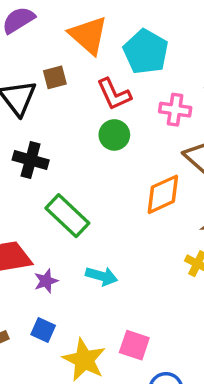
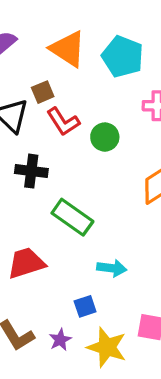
red L-shape: (114, 94) -> (63, 122), moved
purple star: (46, 281) -> (60, 340), moved
blue square: (43, 330) -> (85, 306), moved, turned -35

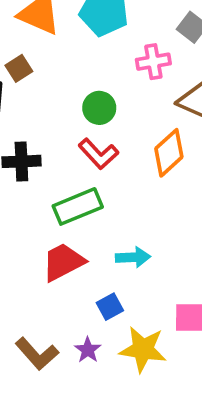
red L-shape: (63, 122) -> (98, 154), moved
green rectangle: (72, 217) -> (78, 206), turned -48
red trapezoid: (26, 263) -> (63, 262), moved

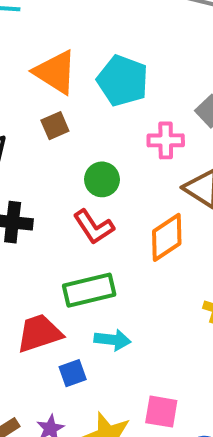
brown square: (19, 68) -> (55, 126), moved
green rectangle: (78, 206) -> (89, 290), moved
blue square: (110, 307) -> (73, 373), moved

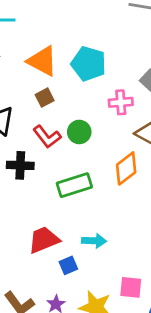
red L-shape: (94, 227) -> (47, 137), moved
green rectangle: (89, 290) -> (74, 185), moved

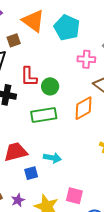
brown square: (45, 98) -> (14, 40), moved
green circle: (79, 132) -> (50, 86), moved
red L-shape: (47, 137) -> (29, 77), turned 30

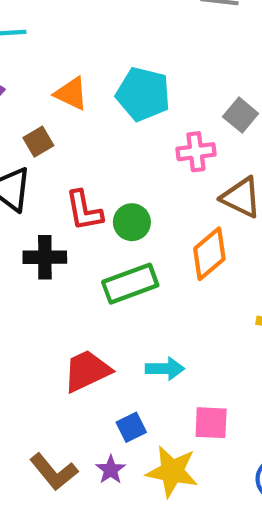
orange triangle: (33, 21) -> (71, 94), size x0.7
blue square: (31, 173) -> (131, 427), moved
pink square: (74, 196) -> (211, 423), moved

